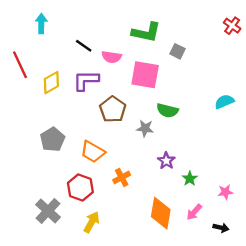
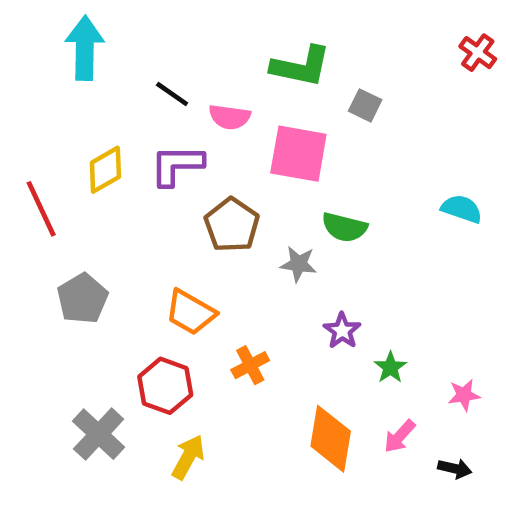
cyan arrow: (41, 23) -> (85, 48), size x1.5
red line: (20, 65) -> (41, 209), moved
cyan semicircle: (224, 102) -> (462, 209), turned 42
gray pentagon: (52, 140) -> (82, 298), moved

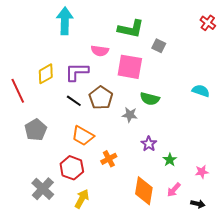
cyan arrow: (85, 48) -> (65, 21), moved
black line: (172, 94) -> (74, 101), moved

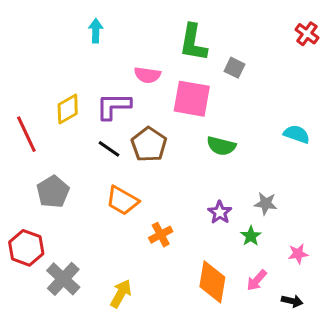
cyan arrow: (65, 21) -> (96, 31), size x0.6
green L-shape: (131, 29) -> (193, 43), turned 88
gray star: (130, 115) -> (266, 204), moved
red hexagon: (72, 168) -> (26, 248), moved

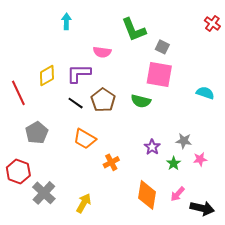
green L-shape: (193, 43) -> (134, 30), turned -32
pink square: (192, 99) -> (159, 75), moved
green semicircle: (221, 146) -> (141, 101), moved
pink star: (298, 254) -> (200, 159), moved
black arrow: (292, 301) -> (202, 208), size x1.6

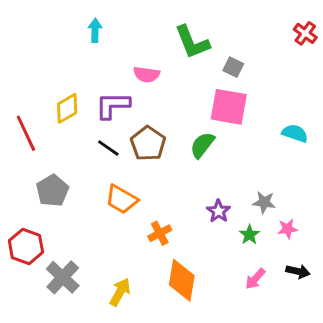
green semicircle: (141, 101) -> (202, 145), turned 114
orange diamond: (147, 195) -> (182, 280), moved
black arrow: (202, 208) -> (298, 271), moved, size x0.7

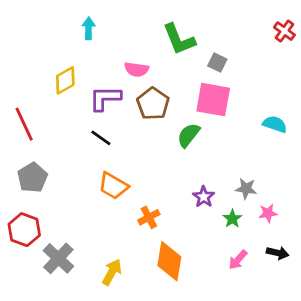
yellow diamond: (67, 108) -> (65, 80), moved
brown pentagon: (148, 144) -> (153, 104), moved
gray pentagon: (52, 191) -> (32, 178), moved

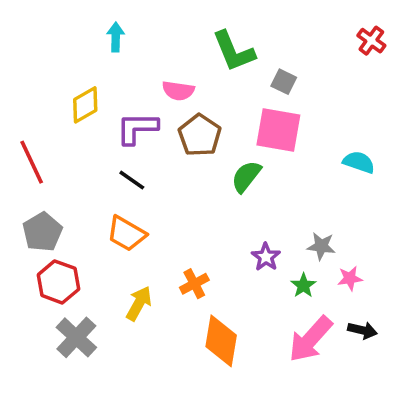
orange trapezoid: (113, 186) -> (126, 234), moved
red hexagon: (24, 230) -> (58, 282), moved
pink arrow: (238, 260) -> (311, 339), size x1.8
yellow arrow: (112, 272) -> (139, 303), moved

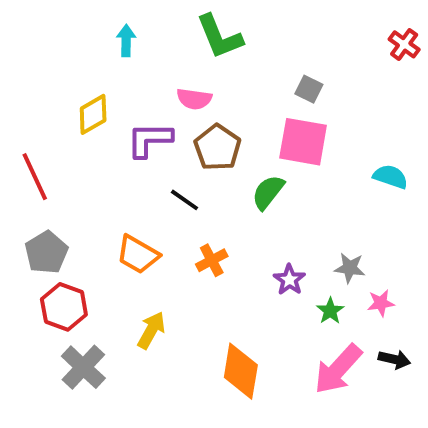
green L-shape: (234, 51) -> (219, 37), moved
black line: (132, 180) -> (184, 200), moved
orange cross: (194, 284) -> (212, 260), moved

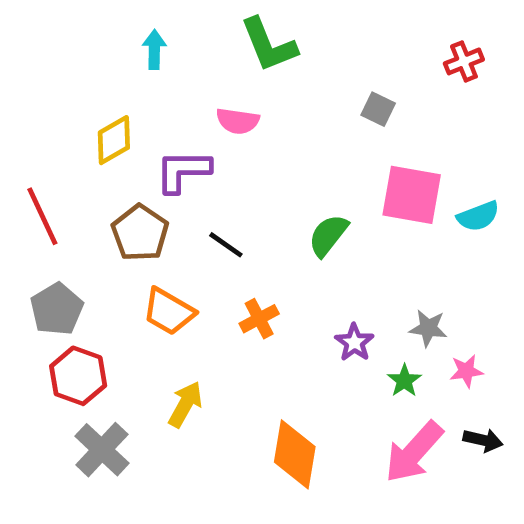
red cross: (404, 44) -> (464, 61), moved, turned 32
pink square: (303, 142) -> (412, 195), moved
brown pentagon: (217, 147) -> (140, 233), moved
cyan semicircle: (391, 177) -> (478, 216), turned 140

